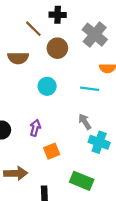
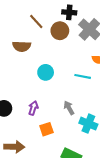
black cross: (58, 15) -> (69, 12), moved
brown circle: (57, 48) -> (60, 31), moved
gray arrow: (85, 122) -> (69, 108), moved

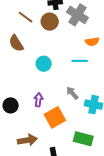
brown semicircle: (22, 46) -> (16, 43), turned 66
orange square: (47, 129) -> (55, 117), size x1.5

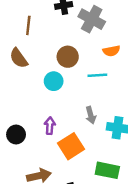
brown line: (26, 17) -> (28, 25), turned 63
brown circle: (50, 22) -> (68, 57), moved
gray arrow: (72, 93) -> (91, 115), turned -152

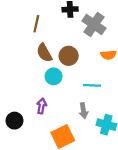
brown semicircle: (19, 58) -> (44, 53), moved
cyan line: (97, 75) -> (92, 85), moved
purple arrow: (50, 126) -> (42, 106), moved

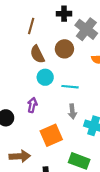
brown circle: (69, 56) -> (64, 49), moved
cyan line: (92, 85) -> (70, 87), moved

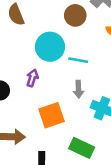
brown semicircle: (37, 54) -> (16, 15), moved
cyan circle: (45, 77) -> (50, 47), size x1.5

